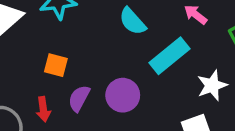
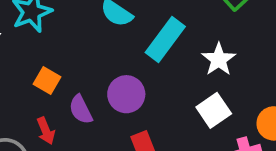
orange square: (56, 65) -> (47, 81), turned 30
purple semicircle: (79, 98) -> (81, 110), turned -40

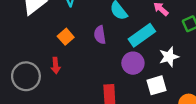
purple circle: (126, 94) -> (133, 63), moved
purple semicircle: (81, 110) -> (100, 35), moved

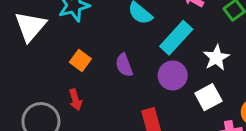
purple semicircle: (100, 35) -> (124, 65), moved

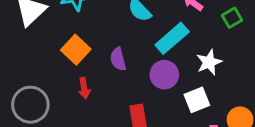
orange square: (80, 60) -> (76, 50), size x1.4
red arrow: (75, 100) -> (84, 88), moved

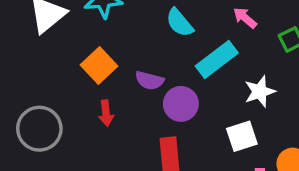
purple semicircle: (118, 59) -> (149, 80), turned -65
purple circle: (164, 75) -> (181, 104), moved

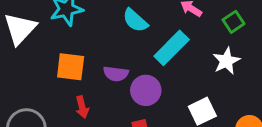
orange square: (99, 65) -> (71, 67), turned -32
white star: (260, 92) -> (226, 61), moved

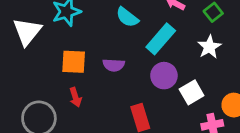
purple circle: (146, 90) -> (164, 76), moved
red arrow: (82, 107) -> (75, 97), moved

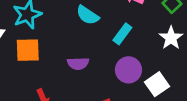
cyan rectangle: (161, 39) -> (122, 34), size x0.7
orange square: (74, 62) -> (28, 50), moved

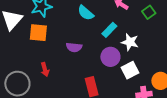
white star: (171, 38) -> (130, 42), moved, turned -30

